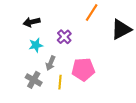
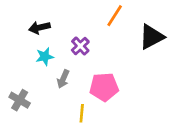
gray cross: (34, 80) -> (20, 100), moved
yellow line: (60, 82) -> (82, 113), moved

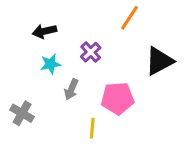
black triangle: (152, 37) -> (159, 61), moved

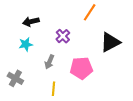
cyan star: (50, 64) -> (26, 44), moved
yellow line: (92, 128) -> (54, 89), moved

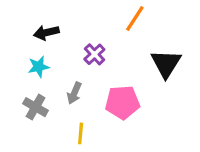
black triangle: (110, 42) -> (166, 64), turned -30
gray cross: (15, 78) -> (35, 107), moved

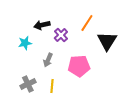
orange line: (135, 19) -> (87, 23), moved
black arrow: (46, 33) -> (42, 25), moved
gray cross: (35, 107) -> (28, 84), moved, turned 35

